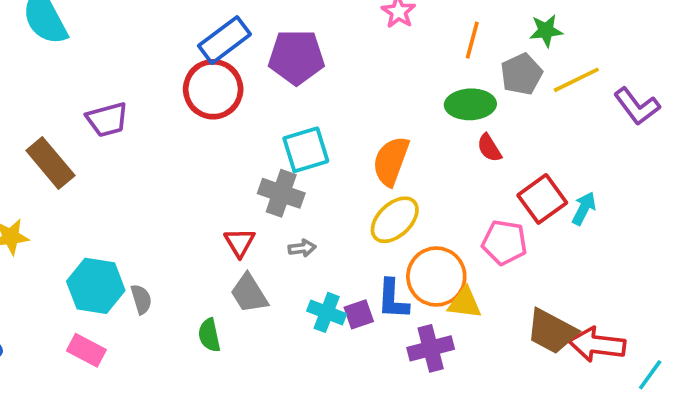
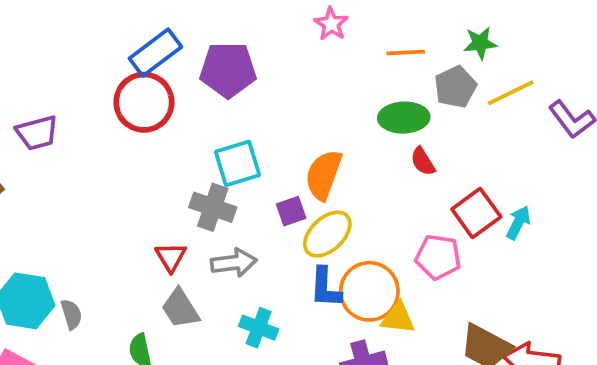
orange line: (472, 40) -> (406, 53), turned 72
gray arrow: (302, 248) -> (234, 263), size x1.6
blue L-shape: (393, 299) -> (325, 288), moved
purple square: (359, 314) -> (291, 211), moved

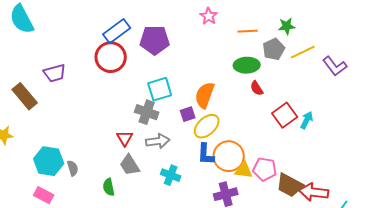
pink pentagon: (438, 257) -> (265, 169), moved

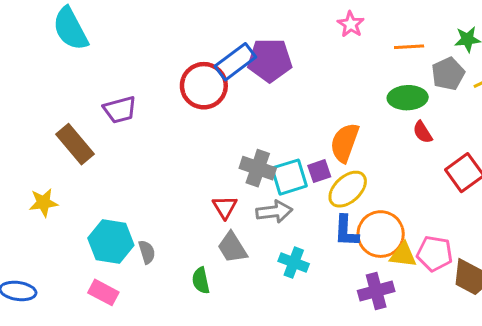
blue rectangle: (117, 31) -> (235, 62), moved
cyan square: (160, 89) -> (289, 177), moved

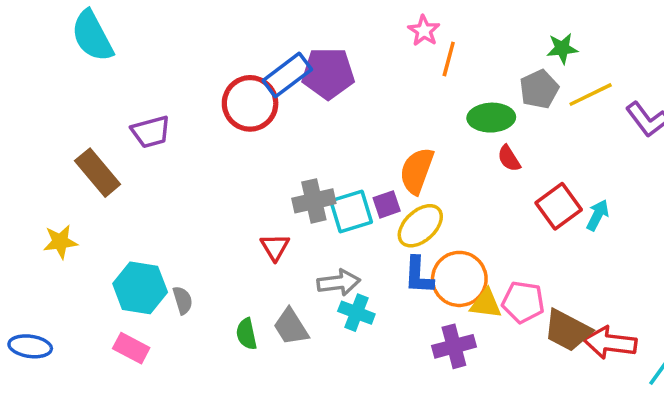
orange line: (409, 47) -> (449, 59), moved, turned -72
gray cross: (258, 168) -> (314, 201), turned -32
gray arrow: (274, 212) -> (339, 282), moved
gray trapezoid: (232, 248) -> (291, 327), moved

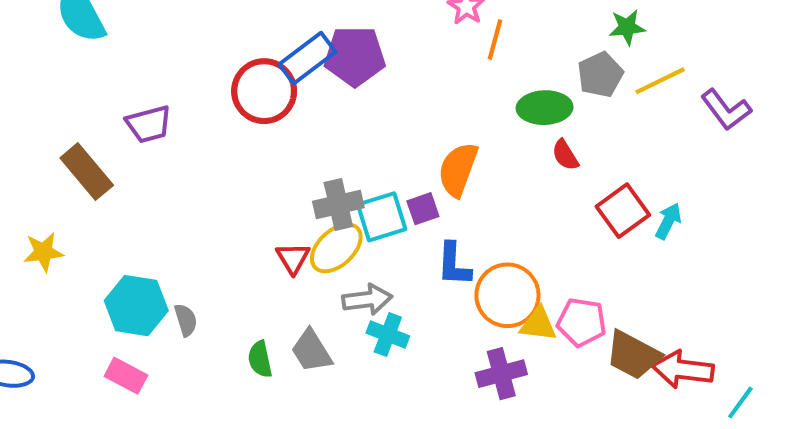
yellow ellipse: (420, 226) -> (336, 248), moved
blue L-shape: (419, 275) -> (454, 264), moved

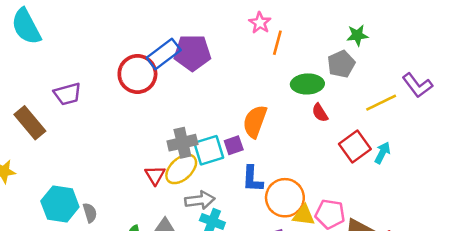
yellow line: (660, 81) -> (381, 103), moved

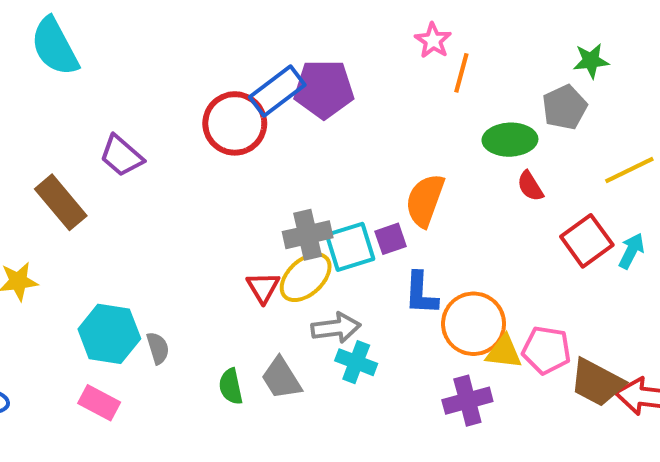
purple trapezoid: (67, 94) -> (121, 156), turned 56

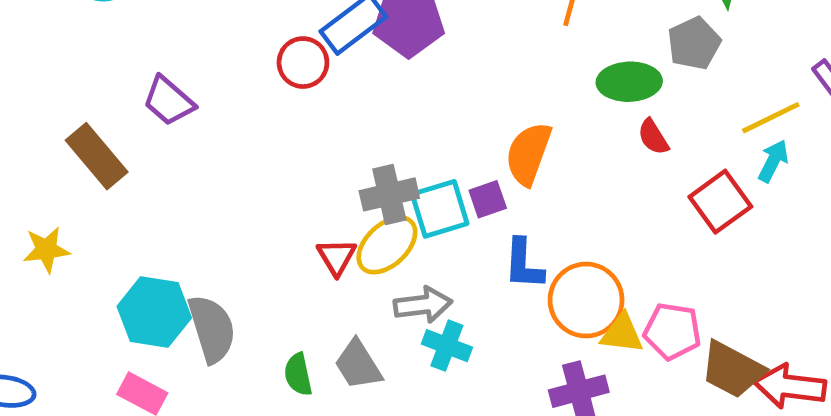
red circle: (235, 123) -> (303, 63), size x0.7
cyan arrow: (631, 251) -> (773, 161), moved
gray semicircle: (158, 348) -> (212, 329), size x1.8

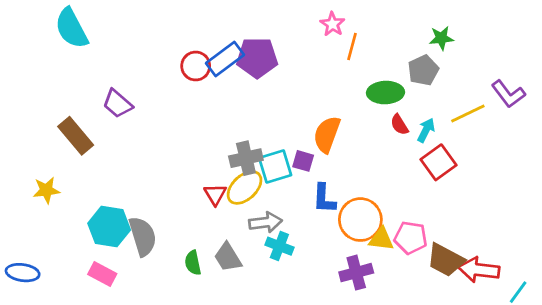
red circle: (303, 63) -> (196, 66), moved
cyan arrow: (773, 161) -> (426, 130), moved
purple square: (488, 199) -> (303, 161), turned 35

